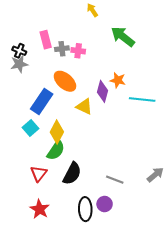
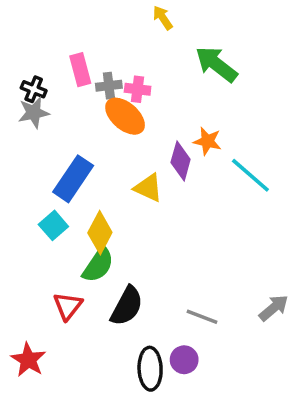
orange ellipse: (65, 81) -> (125, 116), moved
cyan line: (142, 99) -> (250, 175), turned 35
red star: (40, 209) -> (28, 360), moved

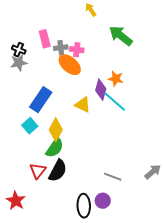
cyan line: (250, 175) -> (115, 102), moved
black semicircle: (127, 306) -> (58, 171), moved

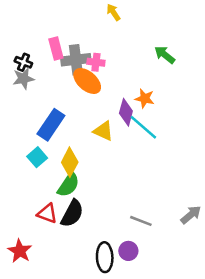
green arrow: (121, 36) -> (165, 55), moved, size x0.7
gray cross: (61, 48) -> (76, 60), size x1.6
red triangle: (38, 171) -> (47, 213), turned -48

